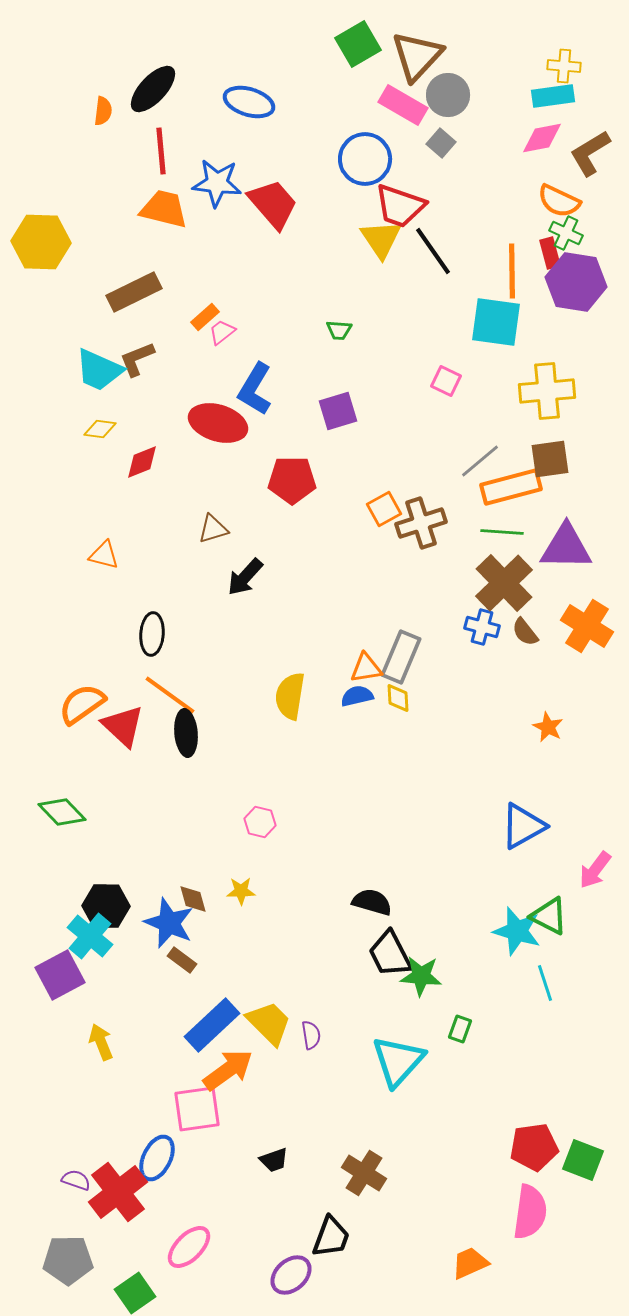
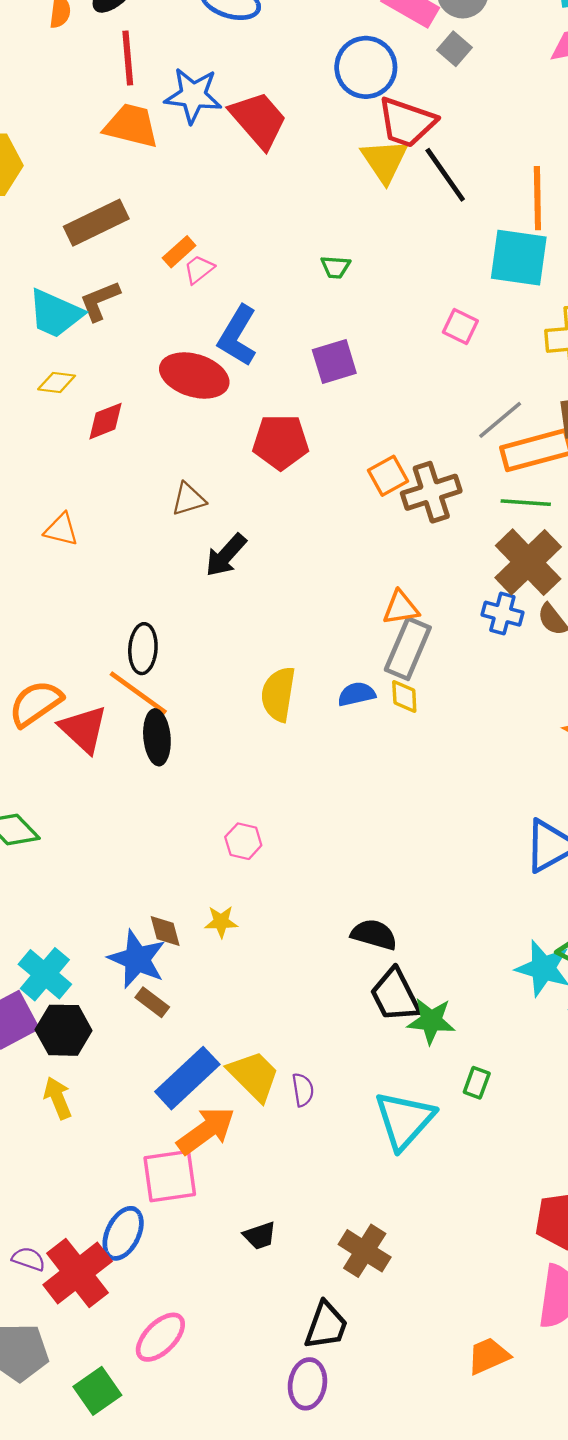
black ellipse: (152, 634) -> (143, 649), moved
orange triangle: (366, 668) -> (401, 608), moved
black hexagon: (106, 906) -> (64, 1030), moved
purple ellipse: (291, 1275) -> (307, 1384), moved, turned -39

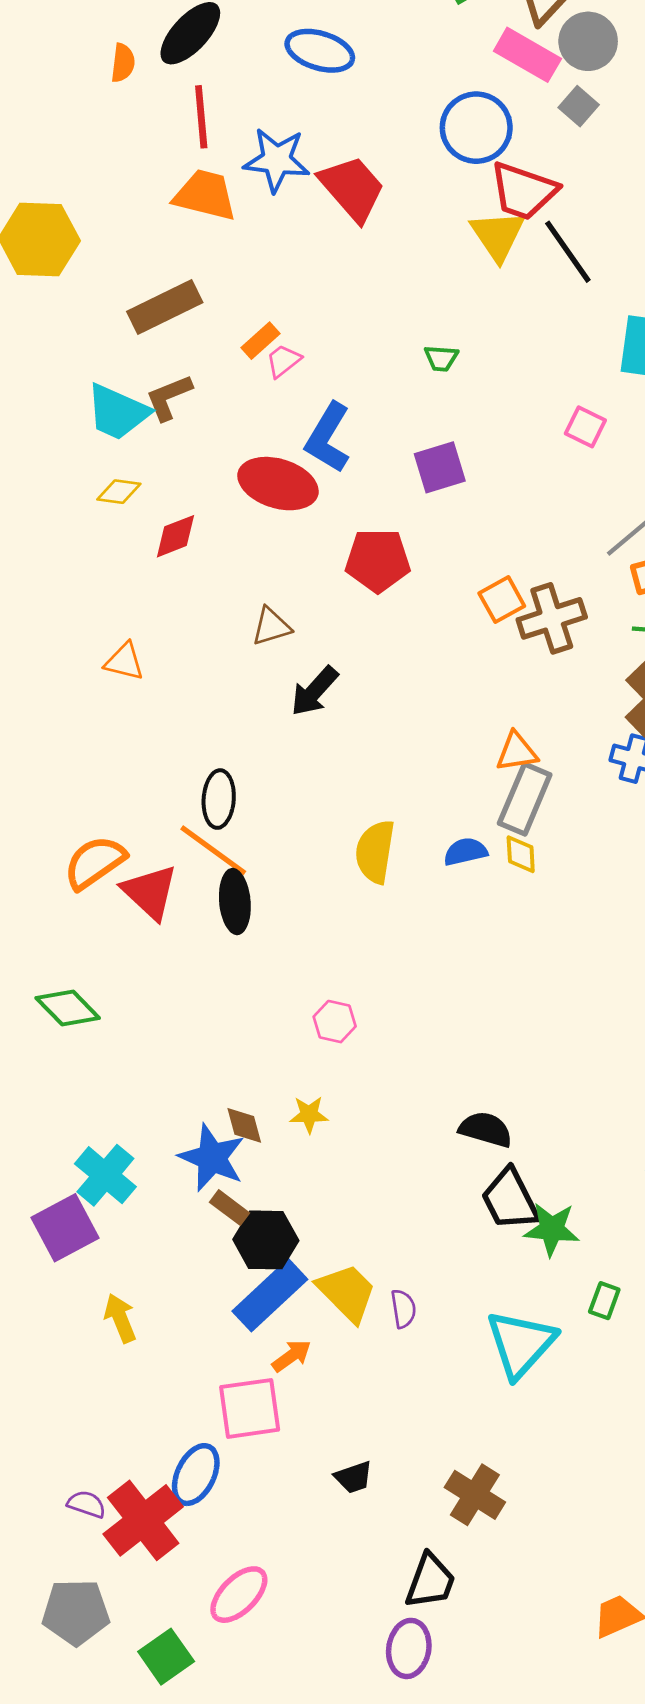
black hexagon: (64, 1030) -> (266, 1240), moved
orange arrow: (206, 1131) -> (291, 1356), size x0.6

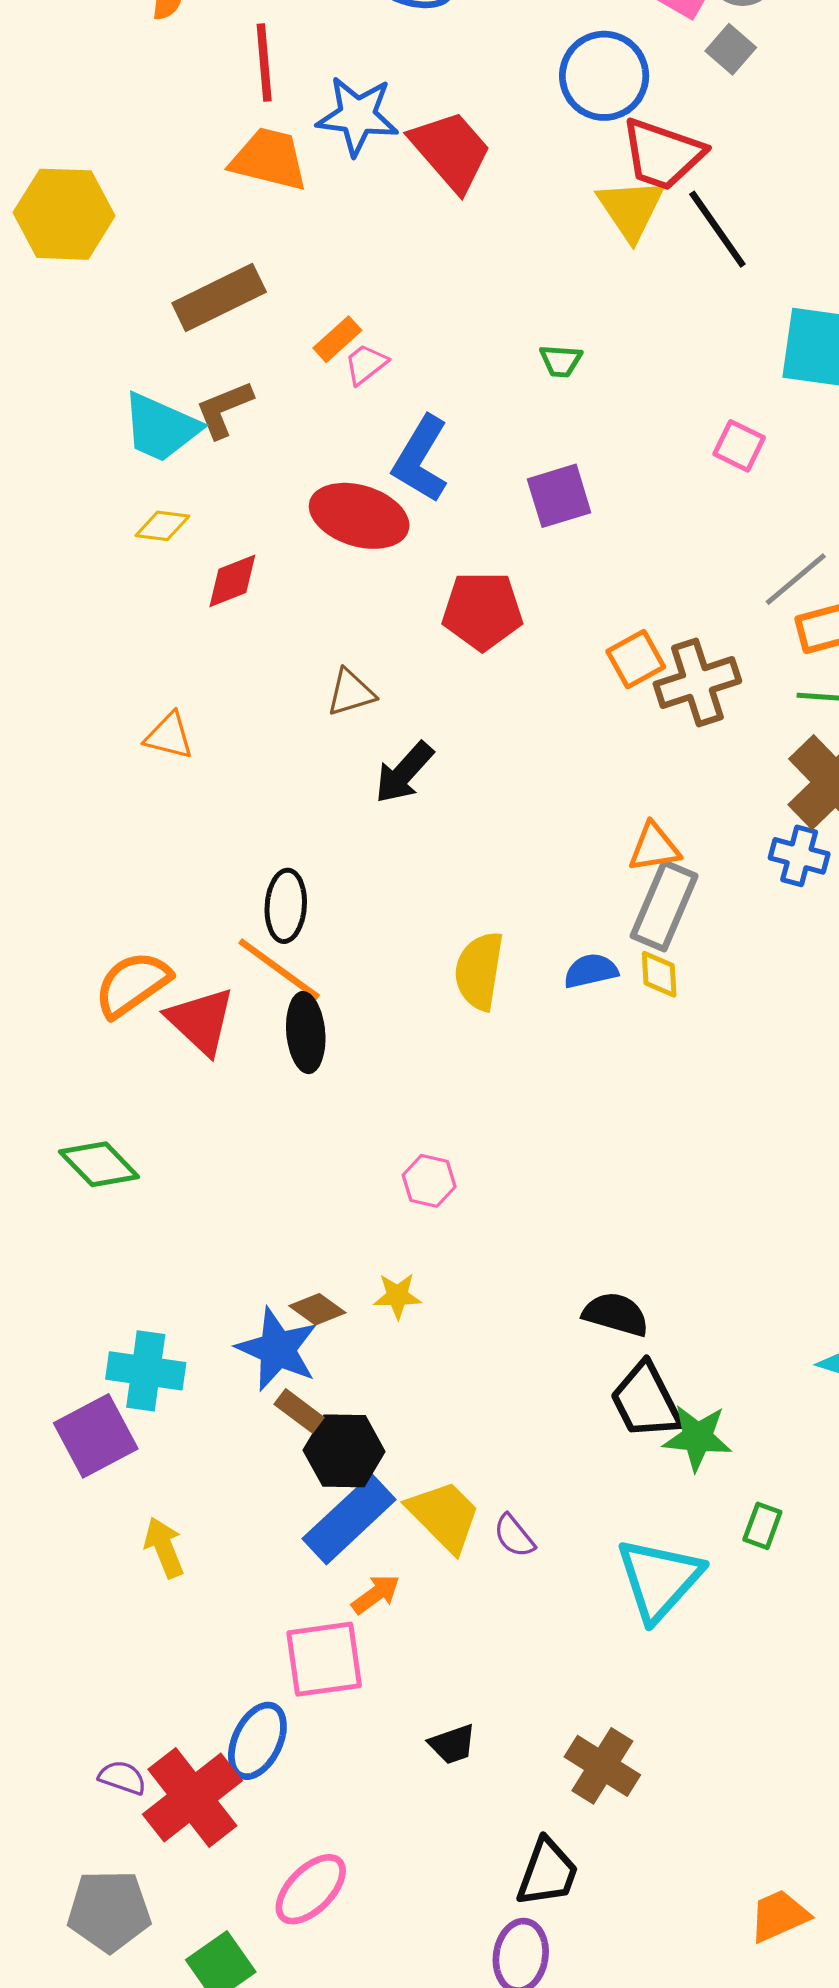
brown diamond: (244, 1125) -> (317, 1309), turned -39
cyan cross: (105, 1175) -> (146, 1371), turned -32
purple semicircle: (403, 1309) -> (514, 1536), turned 150

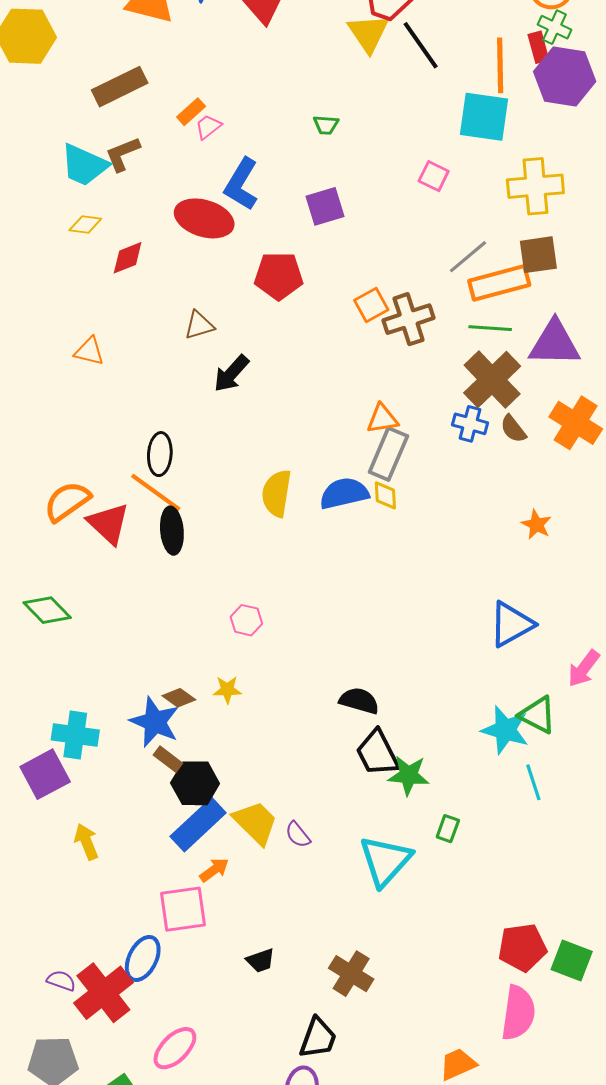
blue semicircle: (591, 971) -> (344, 493), size x1.5

